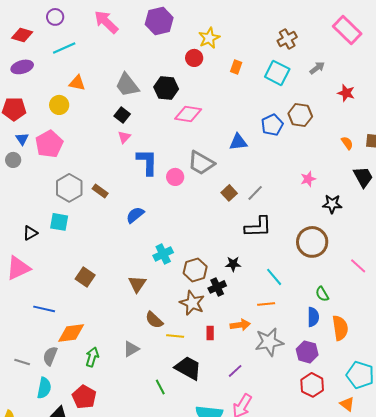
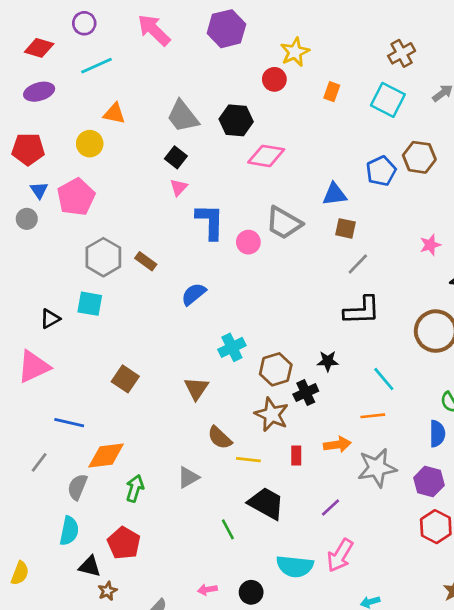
brown square: (229, 193) -> (345, 228), moved, turned -35
gray line: (22, 362) -> (39, 462), moved, turned -70

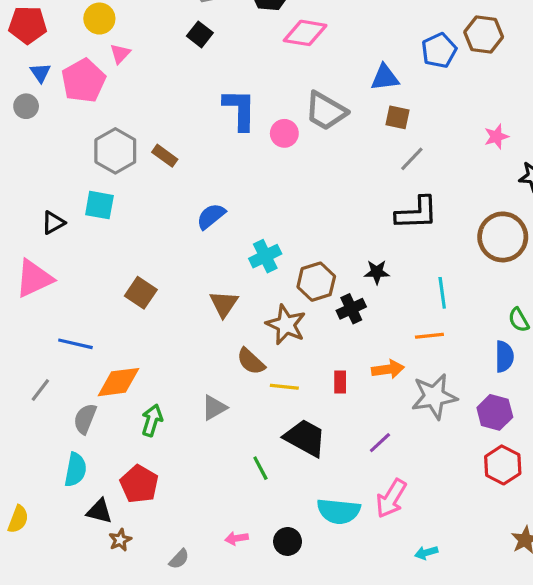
pink triangle: (179, 187) -> (120, 54), moved
blue semicircle: (194, 294) -> (211, 216), moved
cyan line: (384, 379) -> (442, 293), turned 32
brown star: (272, 414) -> (286, 325), moved

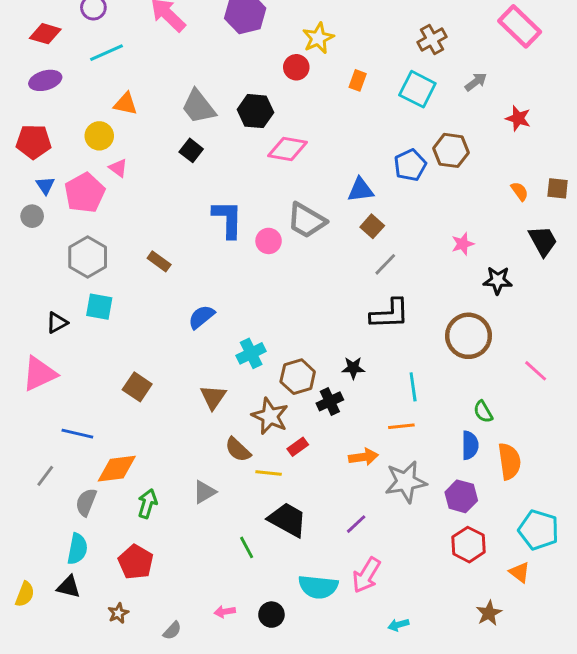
pink triangle: (120, 54) -> (118, 168), turned -36
brown square: (398, 117) -> (372, 226), turned 30
gray hexagon: (115, 151) -> (88, 257), moved
red rectangle: (340, 382) -> (298, 447), moved, turned 54
black triangle: (99, 511) -> (69, 587), moved

